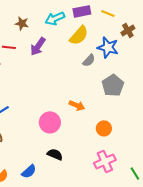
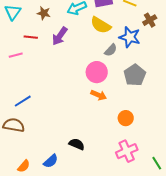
yellow semicircle: (79, 35) -> (101, 25), turned 80
pink circle: (50, 122) -> (97, 72), moved

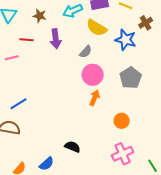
purple arrow: (60, 36) -> (56, 39), turned -42
gray semicircle: (111, 50) -> (86, 52), moved
orange arrow: (99, 95) -> (95, 98), turned -91

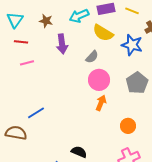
red line: (27, 40) -> (21, 42), moved
pink line: (12, 58) -> (27, 63), moved
blue line: (19, 104) -> (36, 113), moved

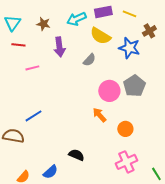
pink line: (27, 63) -> (32, 68), moved
pink circle: (99, 80) -> (109, 91), moved
orange arrow: (101, 103) -> (99, 115), moved, turned -63

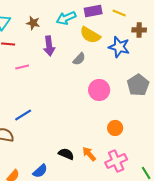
brown cross: (149, 31) -> (139, 30), turned 32
gray pentagon: (134, 86) -> (138, 85), moved
orange arrow: (99, 115) -> (89, 154), moved

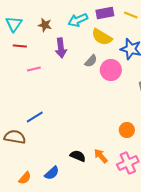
pink circle: (99, 90) -> (111, 70), moved

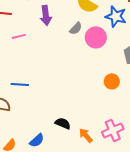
blue line: (35, 117) -> (20, 84), turned 36
orange circle: (127, 130) -> (112, 81), moved
orange arrow: (101, 156) -> (86, 135), moved

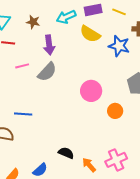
gray semicircle: (76, 28) -> (47, 72), moved, size x1.5
pink circle: (96, 37) -> (91, 91), moved

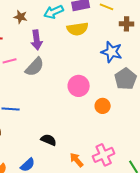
yellow semicircle: (90, 34) -> (78, 29), turned -40
blue star: (119, 46) -> (112, 52), moved
black semicircle: (66, 153) -> (49, 140), moved

